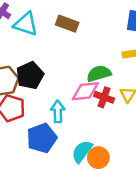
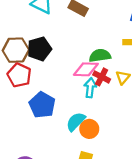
cyan arrow: (58, 112) -> (90, 88), moved
blue pentagon: (42, 138) -> (42, 105), turned -30

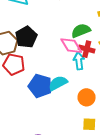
pink diamond: (86, 69) -> (71, 46), turned 70
cyan semicircle: (76, 122) -> (58, 83), moved, turned 30

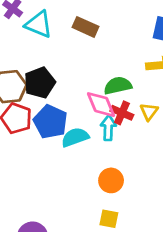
cyan semicircle: (58, 83) -> (75, 137), moved
blue pentagon: (40, 86) -> (50, 122), moved

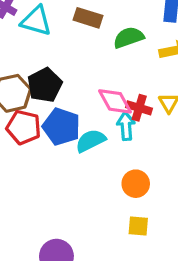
green semicircle: (118, 86) -> (129, 37), moved

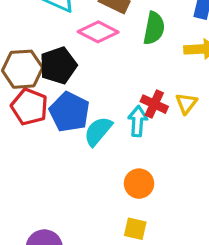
green semicircle: (129, 37) -> (154, 28), turned 112
pink diamond: (115, 101) -> (98, 32), moved, turned -42
cyan semicircle: (91, 141) -> (98, 131), turned -32

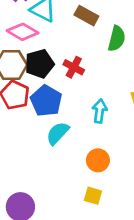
pink diamond: (98, 32) -> (23, 32), moved
red cross: (154, 104) -> (74, 67), moved
cyan semicircle: (98, 131) -> (58, 133), moved

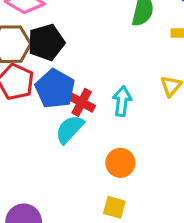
red cross: (74, 67) -> (82, 102), moved

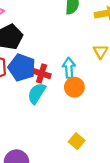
orange circle: (120, 163) -> (74, 87), moved
yellow square: (114, 207) -> (77, 141), turned 35

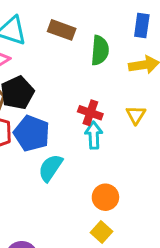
red cross: (42, 74) -> (90, 113), moved
orange circle: (74, 87) -> (105, 197), moved

